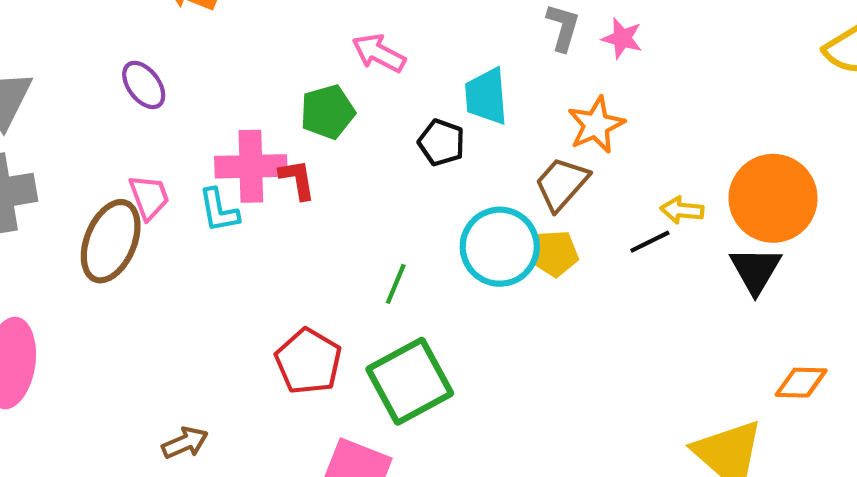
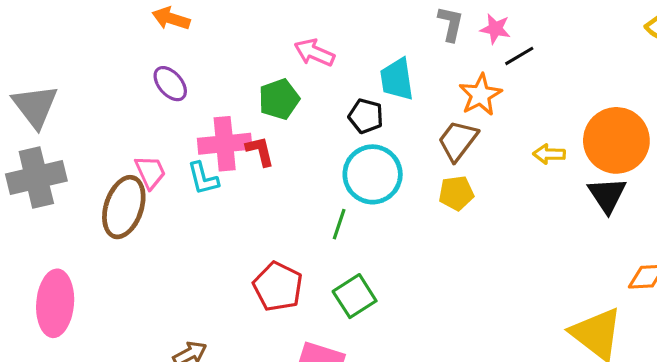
purple ellipse: (144, 85) -> (170, 84), moved
black line: (650, 242) -> (519, 56), moved
cyan circle: (500, 247) -> (373, 174), moved
green square: (410, 381) -> (355, 296), size x0.7

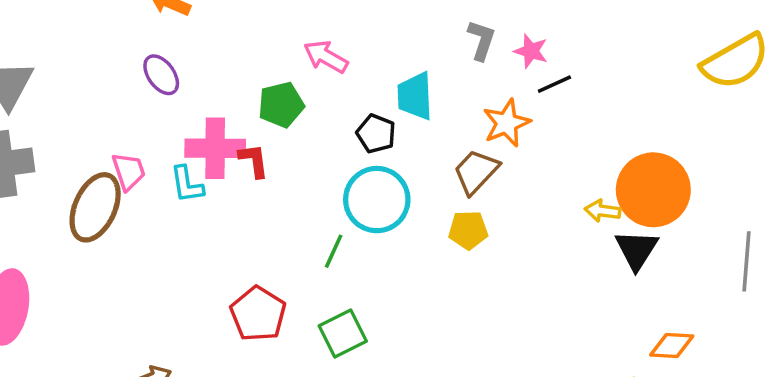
yellow arrow: (549, 154) -> (603, 211), moved

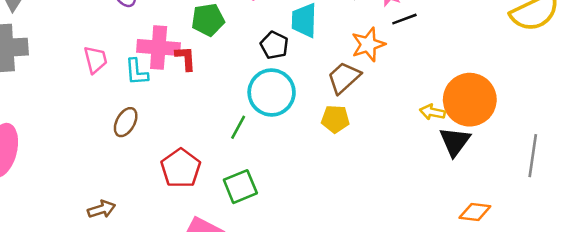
brown ellipse: (95, 207) -> (126, 122), moved, size x0.6

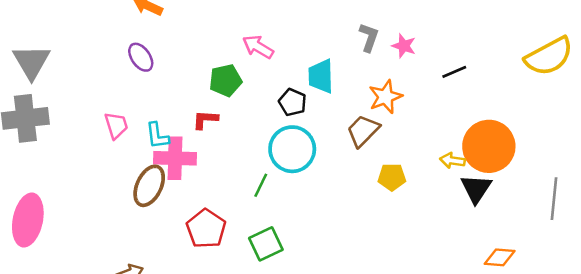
black line: (404, 19) -> (454, 72), moved
pink cross: (159, 48) -> (175, 158), moved
red L-shape: (186, 58) -> (205, 120), turned -80
yellow pentagon: (335, 119) -> (392, 177), moved
brown ellipse: (126, 122) -> (149, 186), size x1.4

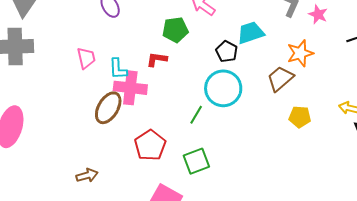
cyan trapezoid: (321, 76) -> (251, 33), turned 68

